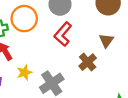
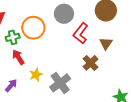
red L-shape: (63, 34) -> (81, 33), moved

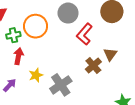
brown triangle: (106, 43) -> (110, 54), moved
red arrow: (18, 57) -> (18, 56), turned 42

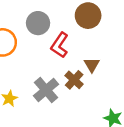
gray cross: (61, 85) -> (46, 90), moved

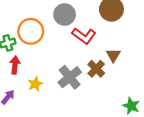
red L-shape: (60, 45) -> (84, 36), turned -90

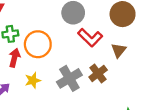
orange circle: (31, 31) -> (38, 44), moved
brown triangle: (113, 55) -> (119, 50), moved

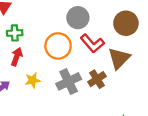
orange circle: (38, 44) -> (58, 46), moved
brown triangle: (119, 50) -> (119, 58), size x1.5

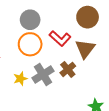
gray circle: (78, 18) -> (30, 20), moved
yellow star: (33, 80) -> (20, 79), moved

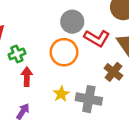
gray circle: (30, 20) -> (72, 22), moved
gray cross: (43, 75) -> (89, 99), moved, turned -35

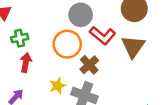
brown cross: (113, 72) -> (89, 65), moved

